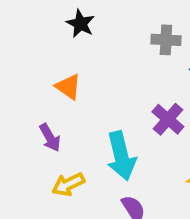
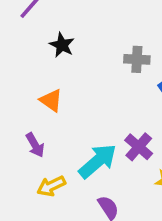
purple cross: (168, 119) -> (139, 147), moved
cyan arrow: (121, 156) -> (98, 161), turned -117

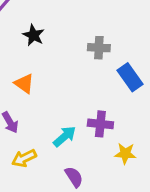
purple cross: (139, 147) -> (100, 124), turned -35
cyan arrow: (98, 161) -> (65, 136), size x0.7

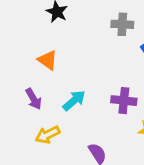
cyan arrow: (65, 136) -> (74, 101), moved

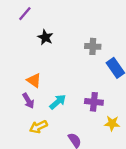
orange triangle: (48, 60) -> (34, 80), moved

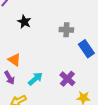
purple cross: (94, 102) -> (67, 79), turned 35

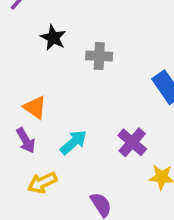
gray cross: (66, 30) -> (99, 56), moved

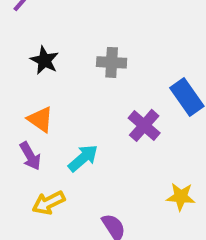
black star: (53, 38) -> (44, 60), moved
purple cross: (132, 142) -> (144, 125), moved

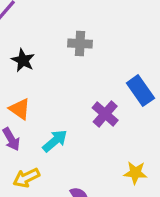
gray cross: (112, 62) -> (80, 44), moved

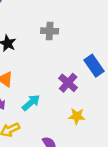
yellow star: (135, 173) -> (77, 116), moved

